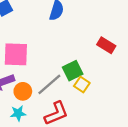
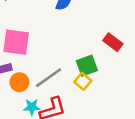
green square: (73, 71) -> (87, 66), moved
cyan star: (18, 113) -> (32, 107), moved

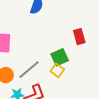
red rectangle: (113, 42) -> (79, 37), turned 42

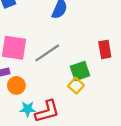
gray line: (29, 70) -> (47, 53), moved

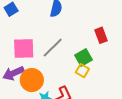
orange circle: (16, 85) -> (32, 80), size x1.5

